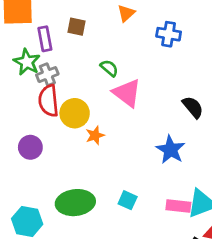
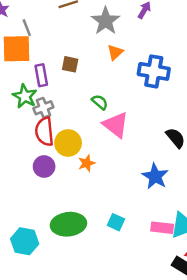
blue cross: (169, 34) -> (154, 71), size x1.4
purple circle: (30, 147) -> (44, 166), moved

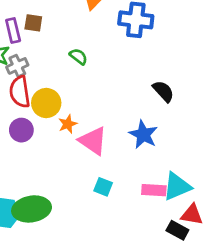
brown square: (70, 64) -> (33, 23), moved
pink triangle: (116, 125) -> (93, 141), moved
green ellipse: (68, 224) -> (32, 209), moved

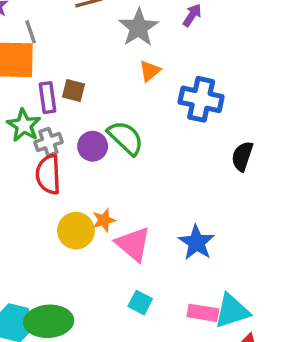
green semicircle: (78, 56) -> (126, 138), size x1.6
black semicircle: (163, 91) -> (242, 156), moved, turned -125
yellow circle: (46, 103) -> (76, 231), moved
purple circle: (21, 130) -> (93, 146), moved

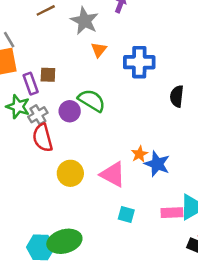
orange star: (104, 220) -> (140, 154), moved

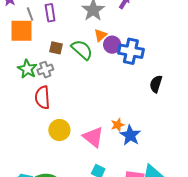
purple rectangle: (31, 84) -> (50, 13), moved
green semicircle: (92, 100) -> (82, 50), moved
purple circle: (70, 111) -> (112, 45), moved
gray cross: (38, 115) -> (45, 70), moved

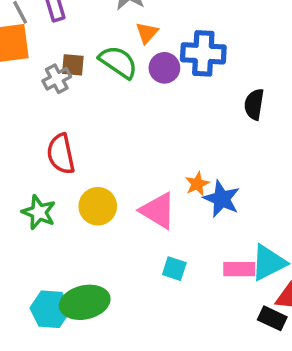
purple circle: (112, 45) -> (164, 68), moved
green star: (27, 69) -> (39, 212), moved
gray cross: (45, 70) -> (57, 79), moved

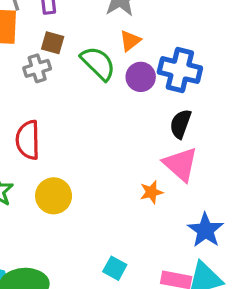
brown square: (73, 65) -> (53, 43), moved
black semicircle: (254, 104) -> (181, 124), moved
blue star: (222, 199) -> (205, 230), moved
pink triangle: (158, 211) -> (181, 164), moved

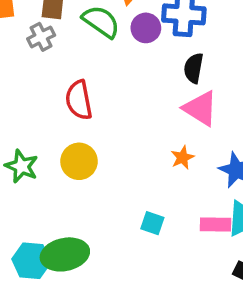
red semicircle: (28, 140) -> (79, 100), moved
orange star: (151, 192) -> (183, 158), moved

